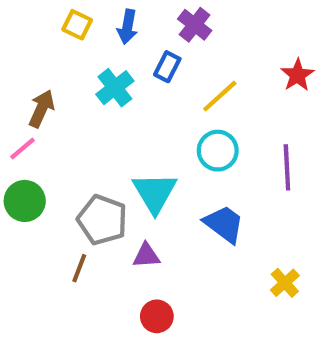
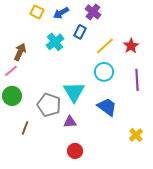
blue arrow: (127, 27) -> (61, 13), turned 49
red star: (297, 75) -> (131, 46), moved
brown line: (79, 268) -> (25, 128), moved

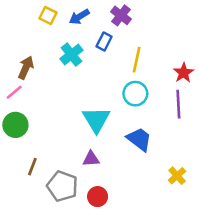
yellow line: (105, 46) -> (137, 60), turned -36
red star: (131, 46) -> (184, 73), moved
gray pentagon: (49, 105) -> (62, 186), moved

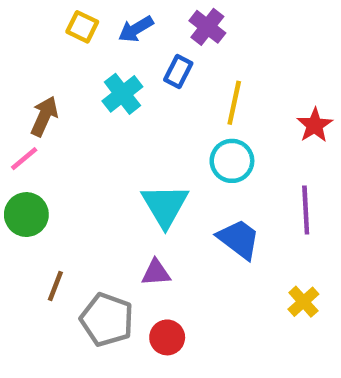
purple line: (178, 104) -> (306, 210), moved

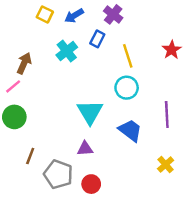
yellow line: (234, 103) -> (128, 56), turned -30
red star: (315, 125) -> (172, 50), moved

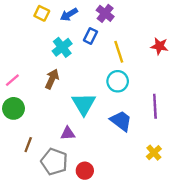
red star: (172, 50) -> (160, 46), turned -30
brown arrow: (24, 63) -> (52, 79), moved
purple triangle: (85, 149) -> (68, 133), moved

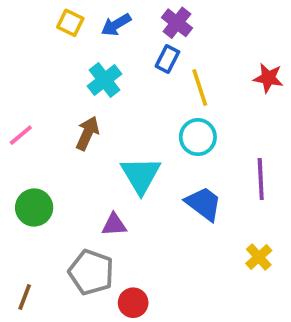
blue rectangle: (90, 36) -> (167, 59), moved
green circle: (13, 108) -> (34, 208), moved
brown line: (28, 145) -> (25, 297), moved
red circle: (85, 171) -> (133, 303), moved

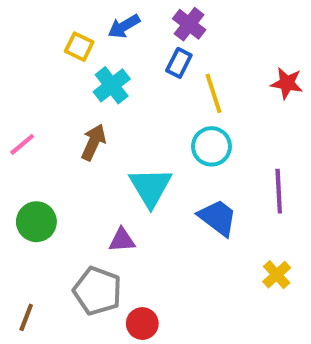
yellow square: (70, 23) -> (79, 47), moved

